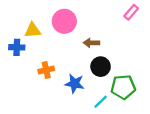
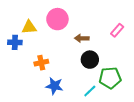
pink rectangle: (131, 12) -> (117, 30), moved
blue star: (75, 84) -> (54, 86), moved

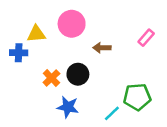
black circle: (90, 60) -> (78, 74), moved
orange cross: (41, 63) -> (51, 78), turned -32

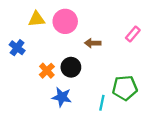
yellow triangle: (36, 34) -> (37, 19), moved
blue cross: (19, 53) -> (17, 48), turned 35
cyan line: (112, 113) -> (102, 103), turned -35

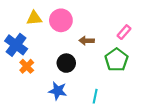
blue cross: (17, 48) -> (16, 45), size x1.5
orange cross: (47, 71) -> (27, 66), moved
green pentagon: (125, 88) -> (116, 60), moved, turned -30

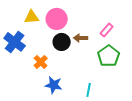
pink rectangle: (124, 32) -> (107, 30), moved
black circle: (66, 63) -> (62, 42), moved
orange cross: (27, 66) -> (41, 62), moved

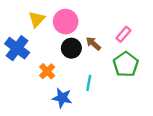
yellow triangle: (32, 17) -> (37, 19), turned -42
brown arrow: (81, 38) -> (93, 44), turned 40
cyan line: (89, 90) -> (89, 83), moved

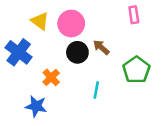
yellow triangle: (37, 19) -> (40, 21), turned -36
pink rectangle: (123, 34) -> (134, 15), moved, turned -49
blue star: (62, 98) -> (36, 106), moved

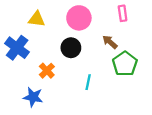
yellow triangle: (40, 21) -> (37, 19), turned -30
pink circle: (71, 24) -> (79, 18), moved
brown arrow: (101, 47) -> (110, 42), moved

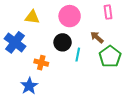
orange cross: (47, 71) -> (41, 63), turned -32
cyan line: (88, 82) -> (78, 55), moved
blue star: (33, 97) -> (29, 86), turned 30

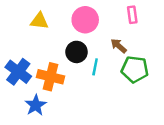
blue cross: (15, 42) -> (18, 72), moved
green pentagon: (110, 57) -> (135, 69), turned -30
orange cross: (41, 63) -> (50, 77), size x1.5

